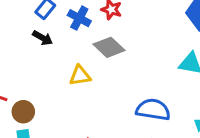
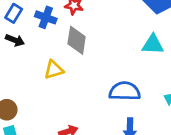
gray diamond: (109, 47) -> (77, 40), turned 64

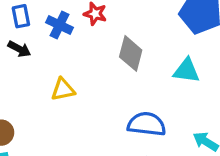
blue rectangle: (14, 13) -> (21, 16), turned -48
gray diamond: (77, 40) -> (131, 53), moved

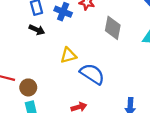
blue semicircle: (147, 124) -> (92, 74), moved, turned 30

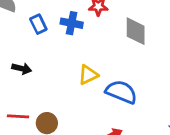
black arrow: (37, 30) -> (22, 69), moved

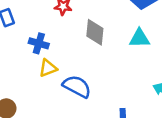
blue cross: (72, 23) -> (39, 43), moved

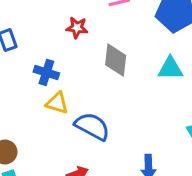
yellow triangle: (48, 68) -> (57, 103), turned 36

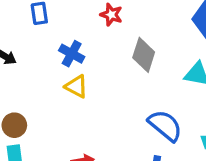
blue semicircle: (92, 126) -> (165, 126), moved

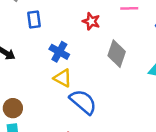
blue semicircle: (165, 126) -> (83, 102), moved

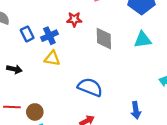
blue cross: (59, 52) -> (49, 36), moved, turned -35
yellow triangle: (63, 78) -> (52, 58), moved

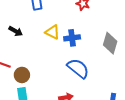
blue cross: (49, 36) -> (72, 38), moved
gray diamond: (104, 39) -> (110, 43), moved

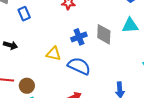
yellow triangle: (52, 32) -> (54, 54), moved
blue cross: (72, 38) -> (79, 37), moved

